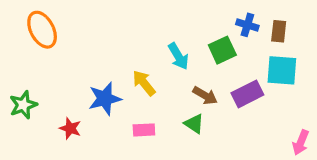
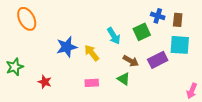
blue star: (105, 99) -> (67, 47), moved

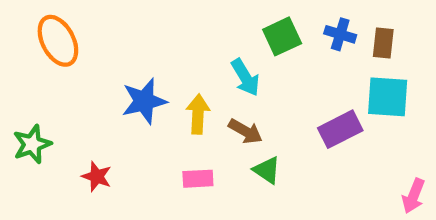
green square: (142, 32) -> (282, 36), moved
yellow arrow: (92, 53) -> (198, 114), turned 42
brown arrow: (131, 61) -> (245, 131), moved

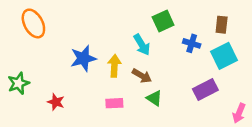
blue cross: (340, 34) -> (192, 43), moved
cyan square: (388, 97) -> (224, 56), turned -30
purple rectangle: (340, 129) -> (205, 90), moved

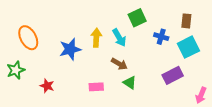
orange ellipse: (33, 23) -> (28, 38), moved
yellow arrow: (114, 66) -> (96, 38), moved

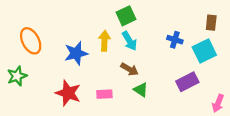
green square: (137, 18) -> (126, 16), moved
brown rectangle: (186, 21) -> (211, 23), moved
red star: (47, 86) -> (68, 93), moved, size x1.6

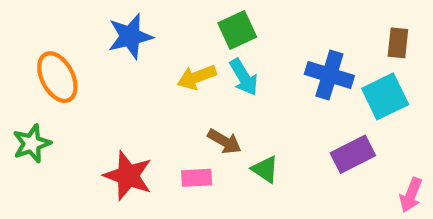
blue cross: (175, 40) -> (329, 75), size x1.5
yellow arrow: (104, 41) -> (197, 77), turned -114
blue star: (76, 53) -> (130, 36), moved
brown arrow: (129, 69) -> (224, 141), moved

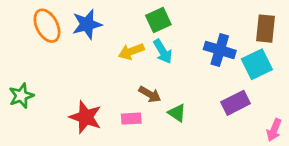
brown rectangle: (398, 43) -> (265, 29), size x1.4
orange ellipse: (57, 77) -> (47, 26), moved

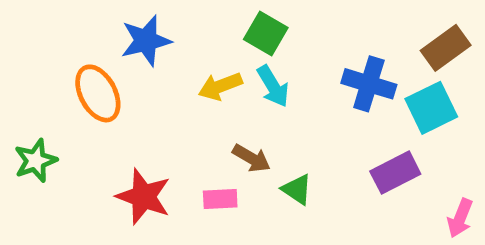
green square: (158, 20) -> (266, 33), turned -35
orange ellipse: (47, 26) -> (98, 93), moved
brown rectangle: (265, 29) -> (446, 48), turned 48

